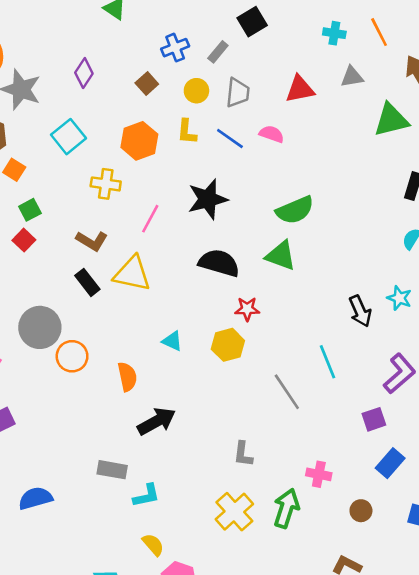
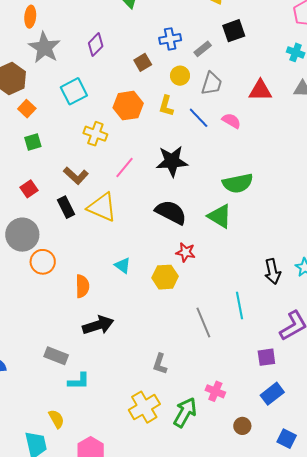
red square: (24, 240) -> (29, 189), moved
yellow semicircle: (153, 545) -> (56, 419), moved

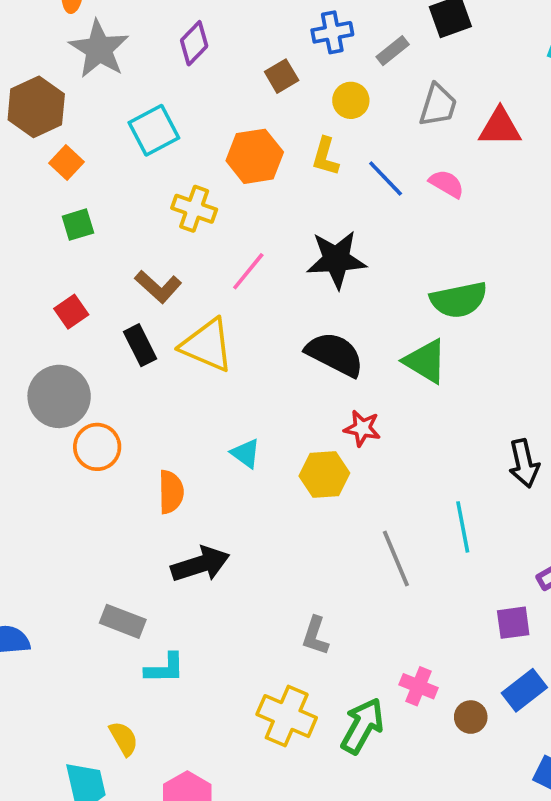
gray trapezoid: (212, 83) -> (438, 105), moved
yellow cross: (144, 407) -> (287, 716), turned -36
brown circle: (242, 426) -> (471, 717), moved

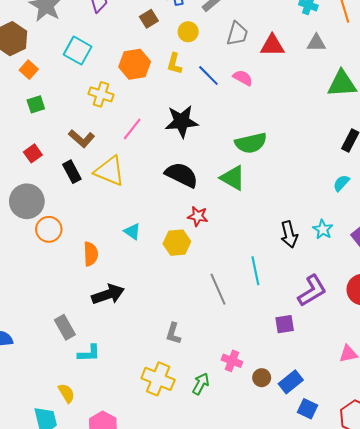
cyan square: (154, 130) -> (78, 51), turned -32
gray rectangle: (123, 621) -> (65, 327), turned 40
blue rectangle: (524, 690) -> (291, 382), moved
green arrow: (362, 726) -> (201, 384), size x0.7

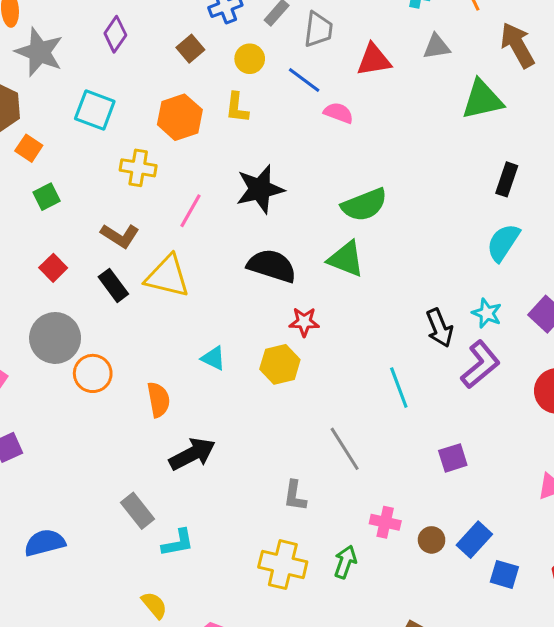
gray trapezoid: (237, 34) -> (318, 29), moved
blue line: (208, 75) -> (304, 80), moved
cyan semicircle: (341, 183) -> (503, 243), size x1.5
gray line: (218, 289) -> (345, 449), moved
purple L-shape: (312, 291) -> (480, 364), moved

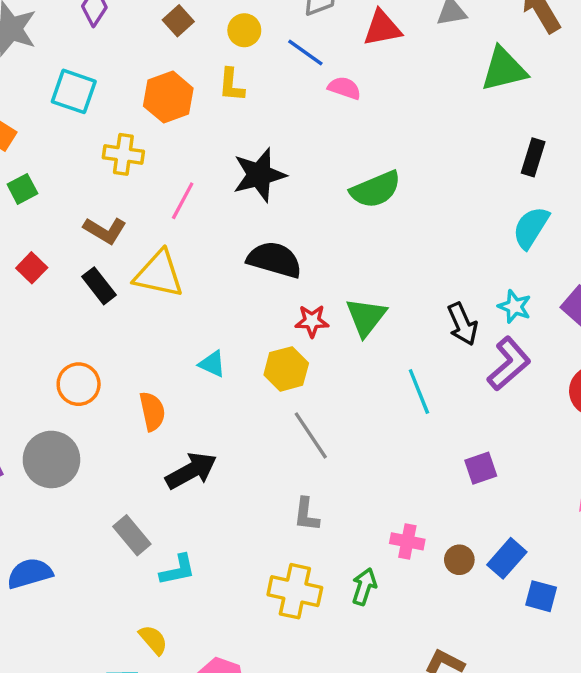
green triangle: (346, 259) -> (366, 317), moved, turned 48
gray circle: (55, 338) -> (51, 459), moved
gray line: (345, 449) -> (311, 435), moved

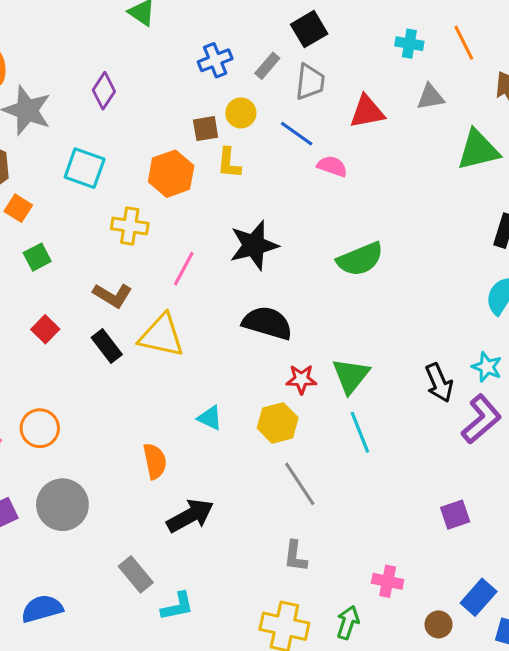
brown square: (178, 21) -> (206, 129), moved, turned 32
orange circle: (79, 384) -> (40, 428), moved
cyan line: (419, 391) -> (360, 432), moved
brown circle: (459, 560) -> (439, 624), moved

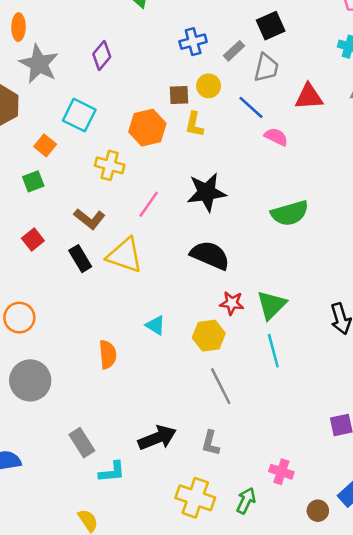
orange square: (18, 208) -> (45, 145), moved
black arrow: (190, 516) -> (157, 438), moved

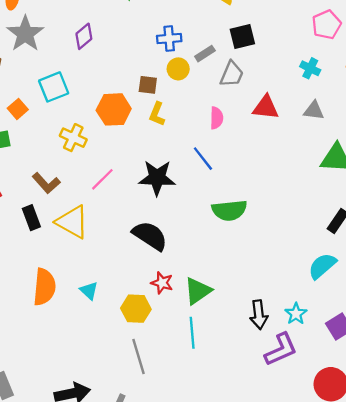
yellow circle: (209, 86) -> (178, 69), moved
blue line: (251, 107) -> (203, 159), moved
cyan square: (79, 115) -> (54, 87), turned 32
pink semicircle: (276, 137) -> (217, 118), moved, turned 55
orange semicircle: (108, 355) -> (44, 287), moved, size x1.4

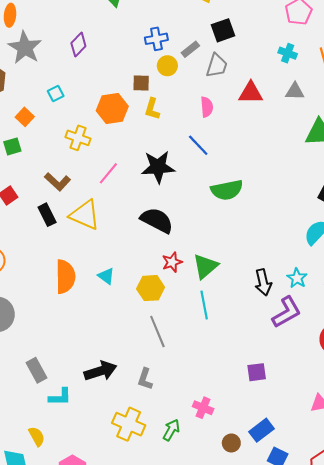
cyan square: (54, 87) -> (56, 94), size x0.6
red star: (162, 283) -> (172, 262), turned -30

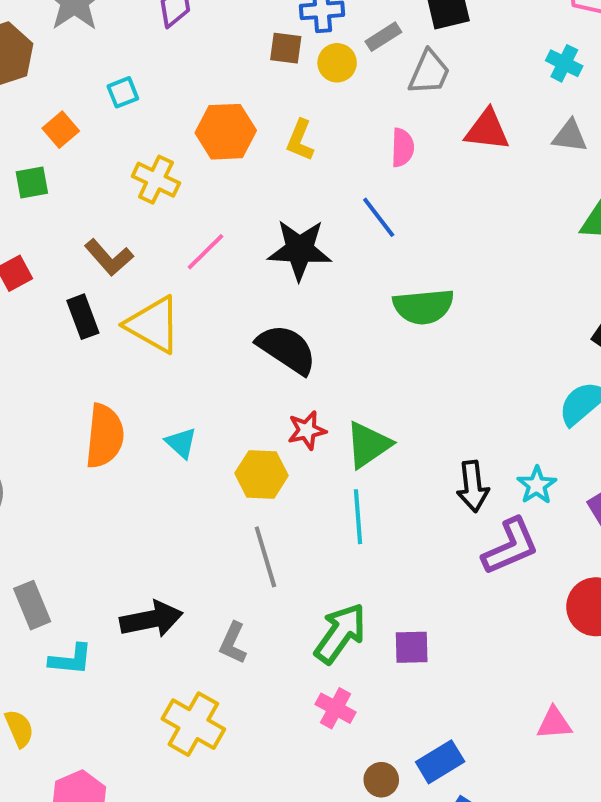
brown square: (141, 83) -> (286, 48), moved
purple square: (257, 372) -> (412, 647), moved
green arrow: (171, 430) -> (340, 633), moved, size x1.5

